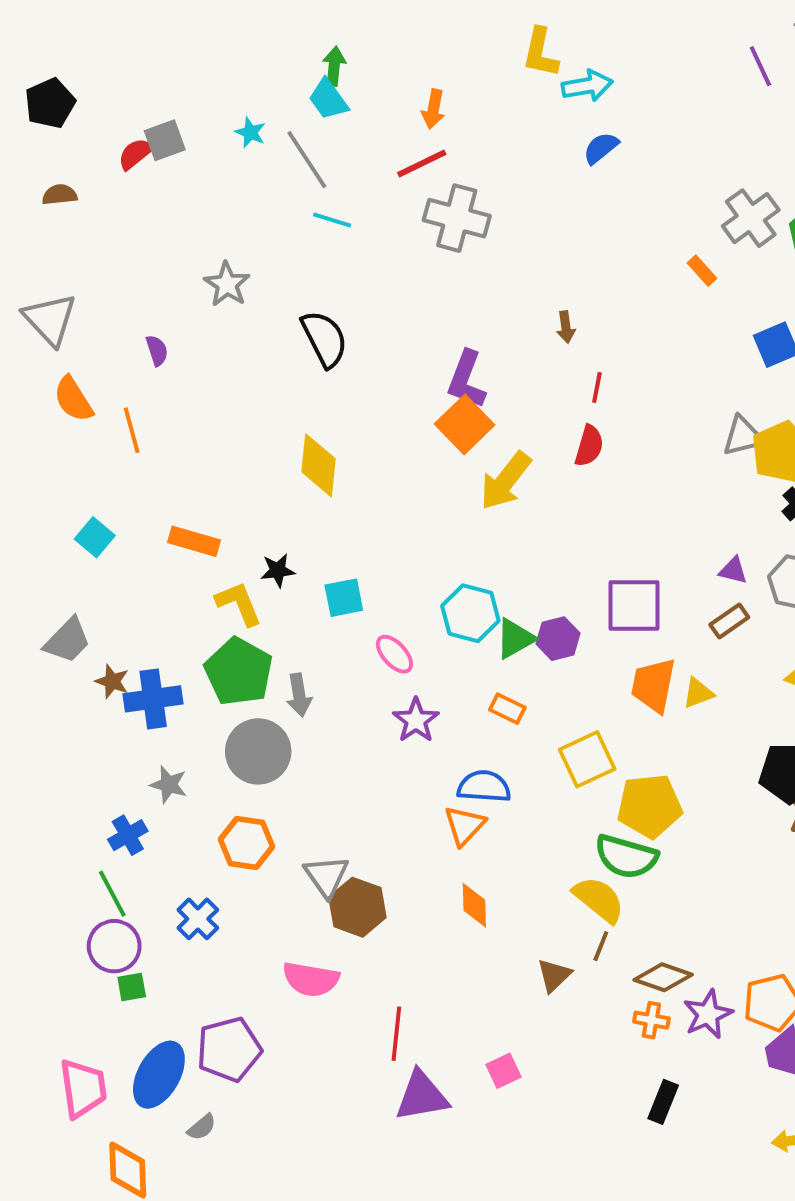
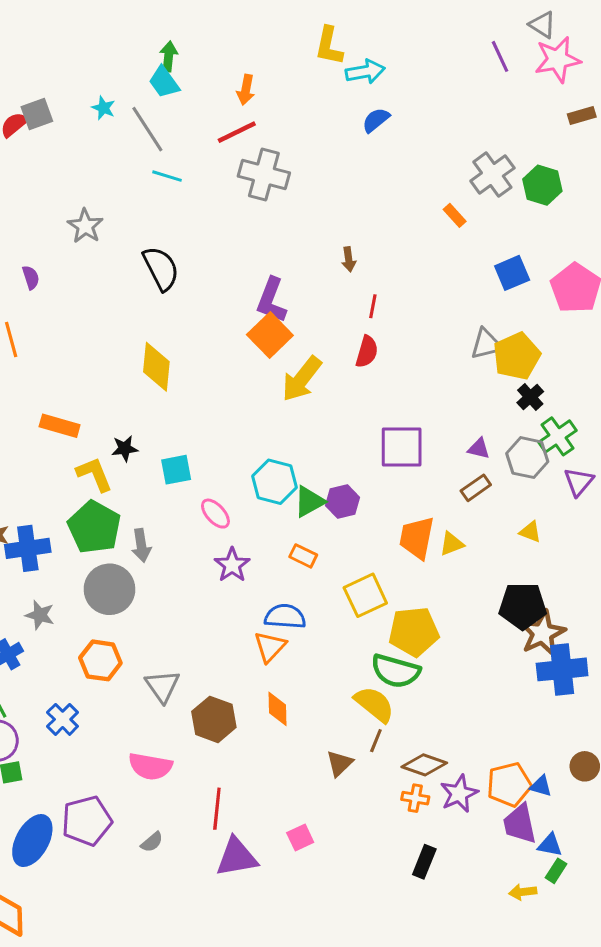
purple square: (634, 605) -> (402, 447), moved
brown hexagon: (357, 907) -> (214, 719), moved
gray semicircle: (202, 1127) -> (152, 842), moved

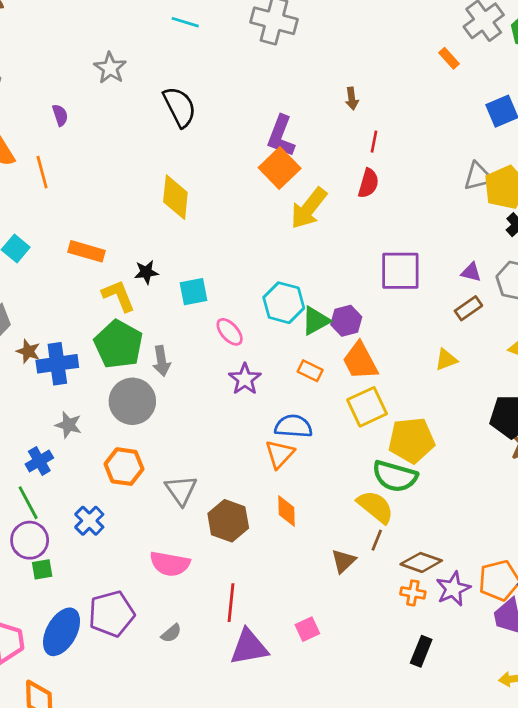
orange trapezoid: (417, 538) -> (360, 361), moved, turned -39

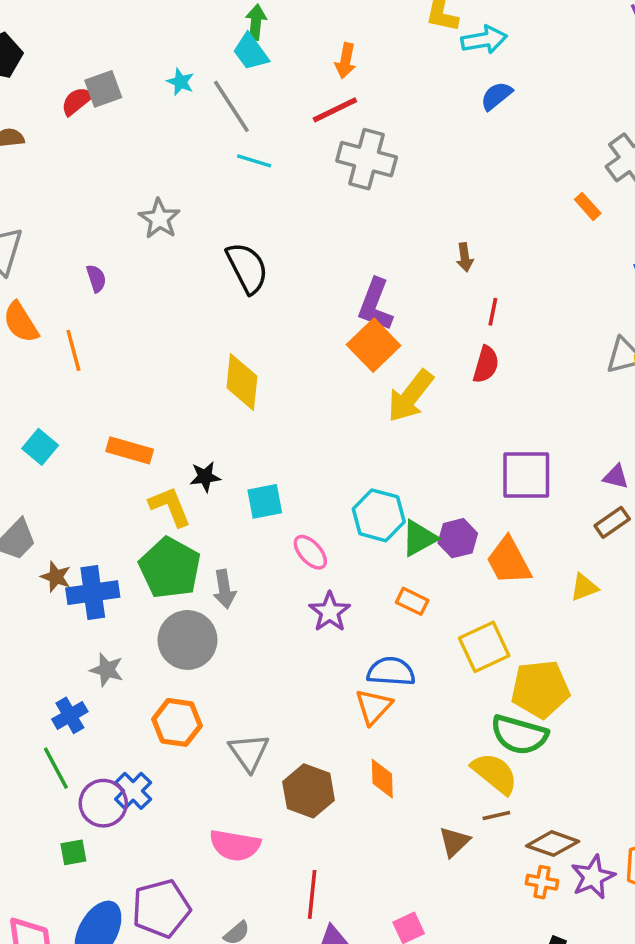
orange trapezoid: (360, 361) -> (509, 561), moved
purple circle: (30, 540) -> (103, 803), moved
brown line: (377, 540) -> (496, 815), turned 55

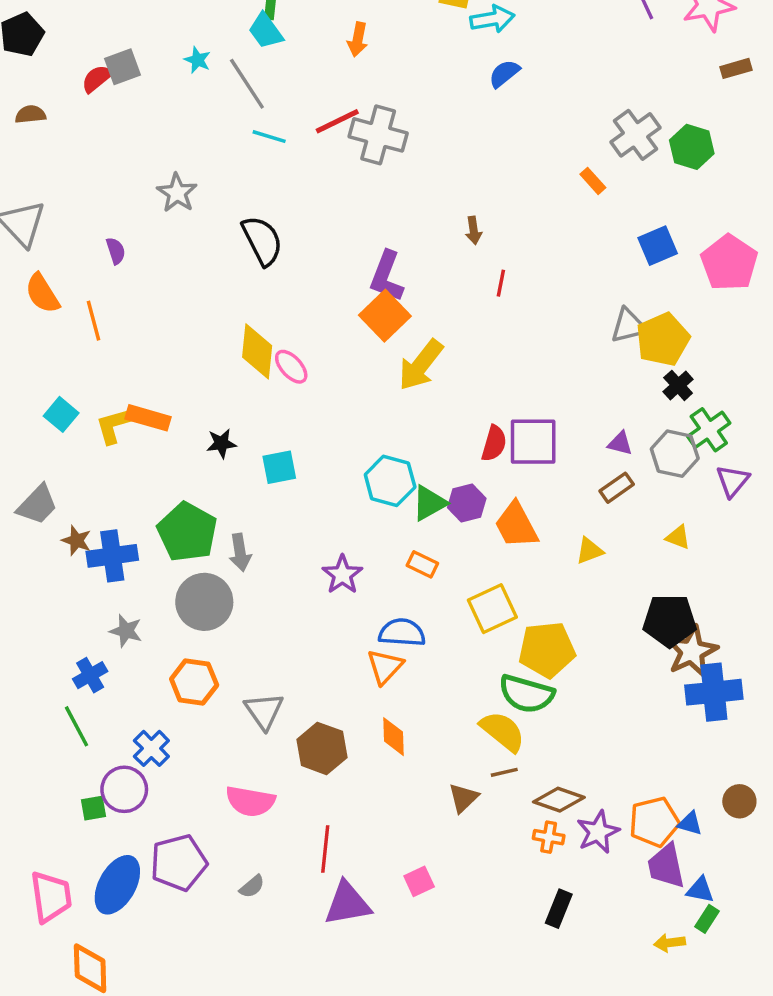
red line: (335, 110) -> (337, 121), moved
red semicircle: (486, 364) -> (494, 443), moved
yellow L-shape: (170, 507) -> (116, 425), moved, turned -84
pink ellipse: (310, 552) -> (291, 367), moved
purple circle: (103, 803) -> (124, 789), moved

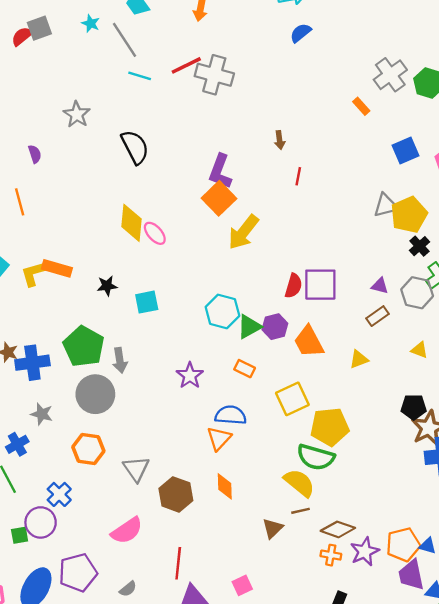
black pentagon: (670, 621) -> (414, 407), size x0.7
pink semicircle: (250, 801) -> (127, 531), turned -44

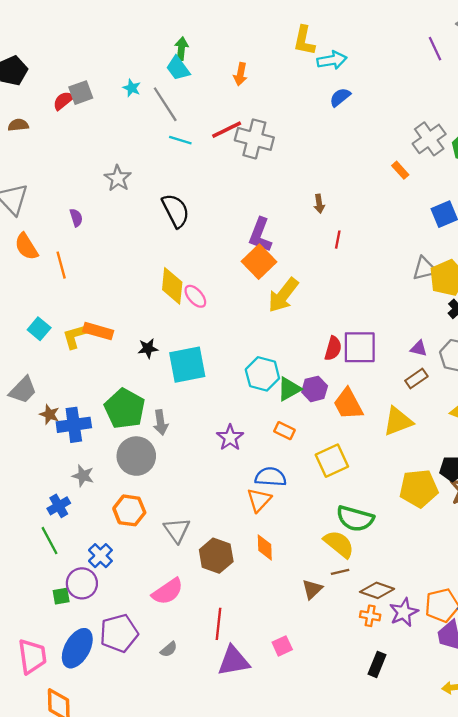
cyan square: (147, 302) -> (187, 365), size x1.6
yellow triangle: (359, 359) -> (398, 421), size x1.6
yellow pentagon: (330, 427) -> (419, 488), moved

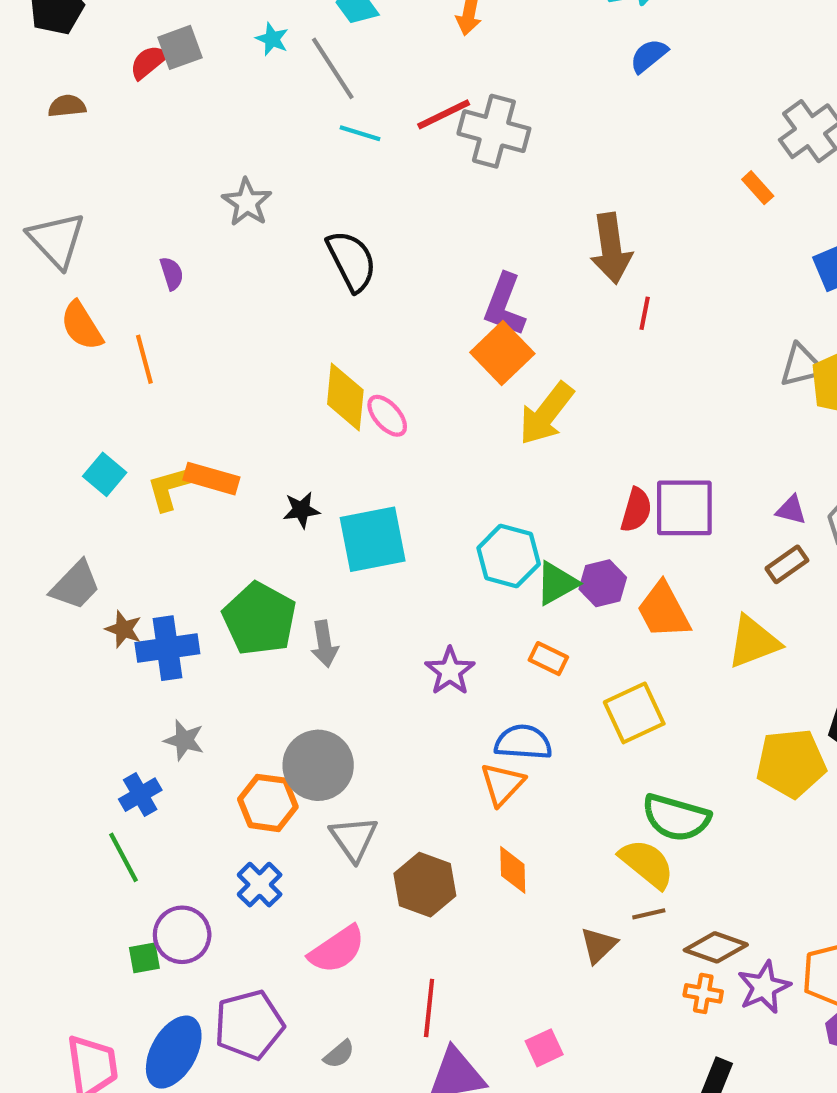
brown arrow: (319, 204) -> (611, 248), size x2.0
gray circle: (136, 456) -> (318, 765), moved
blue cross: (100, 556) -> (260, 885), moved

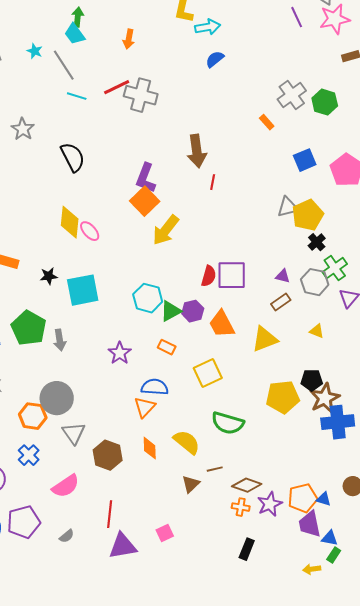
yellow semicircle: (647, 864) -> (187, 442), moved

